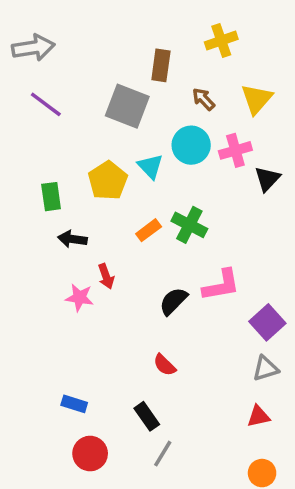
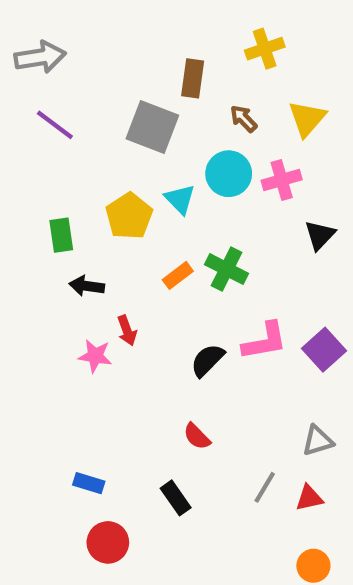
black triangle: (267, 179) -> (320, 235), moved
purple square: (267, 322) -> (324, 350), moved
gray line: (163, 454) -> (265, 487), moved

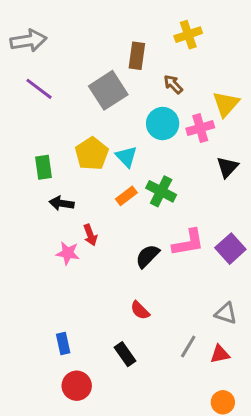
yellow triangle: (307, 119) -> (226, 104), moved
gray square: (152, 127) -> (108, 90), turned 36
cyan triangle: (180, 199) -> (126, 157), moved
gray triangle: (318, 441) -> (226, 313), turned 35
blue rectangle: (89, 483) -> (63, 344), turned 60

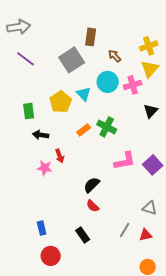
yellow cross: (188, 35) -> (149, 46), moved
cyan triangle: (126, 157) -> (84, 94), moved
black semicircle: (148, 256) -> (92, 185), moved

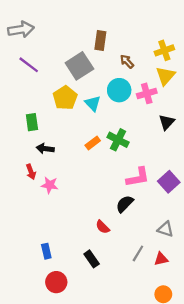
yellow pentagon: (61, 102) -> (65, 98), moved
red arrow: (60, 156) -> (31, 172), moved
black semicircle: (92, 185) -> (125, 204), moved

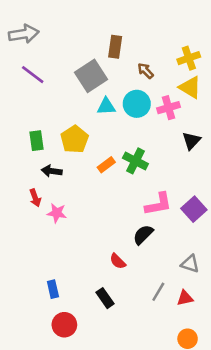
yellow triangle: (165, 76) -> (190, 87), turned -40
yellow pentagon: (65, 98) -> (75, 139), moved
cyan triangle: (93, 103) -> (106, 106), moved, turned -49

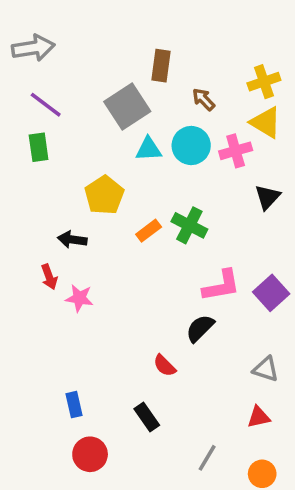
green rectangle: (36, 141) -> (39, 147), moved
gray line: (158, 292) -> (207, 458), moved

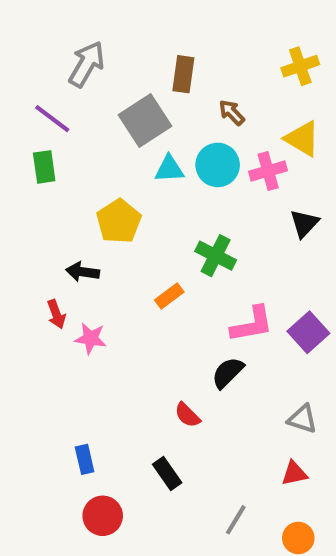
gray arrow: (33, 48) -> (87, 64), moved, turned -51
yellow cross: (264, 82) -> (300, 66), moved
orange rectangle: (149, 231) -> (169, 296), moved

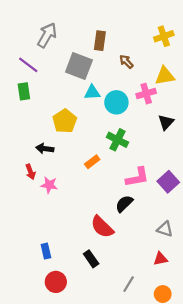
gray square: (145, 121) -> (79, 66), turned -36
yellow triangle: (302, 139) -> (165, 76), turned -40
cyan circle: (218, 165) -> (116, 102), moved
red semicircle: (187, 415) -> (102, 227), size x1.6

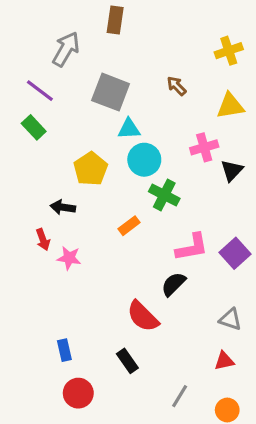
brown rectangle: (100, 41) -> (115, 20), moved
green rectangle: (24, 91) -> (34, 127), turned -35
pink cross: (146, 94) -> (204, 147), moved
cyan circle: (116, 102) -> (144, 160), moved

